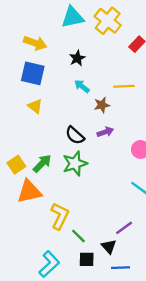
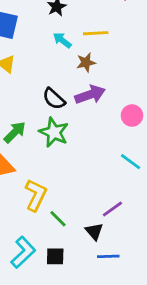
yellow line: (124, 86) -> (96, 33), moved
purple arrow: (105, 132) -> (90, 95), size x1.5
green star: (75, 163) -> (54, 132), turned -30
black square: (87, 259) -> (55, 256), moved

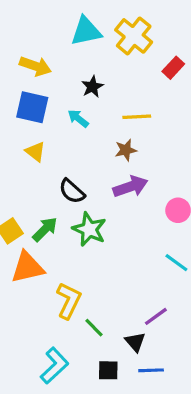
cyan arrow: (62, 40) -> (78, 118), moved
black semicircle: (54, 99) -> (72, 191), moved
black square: (55, 256) -> (108, 370), moved

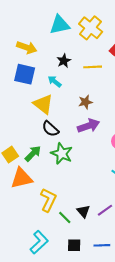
yellow line: (137, 117) -> (93, 67), moved
yellow triangle: (35, 152) -> (43, 104), moved, size x1.5
black triangle: (135, 342) -> (83, 211), moved

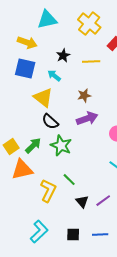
cyan triangle: (60, 25) -> (47, 20), moved
green line: (65, 217) -> (69, 180), moved

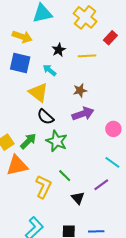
purple line: (103, 201) -> (101, 185), moved

